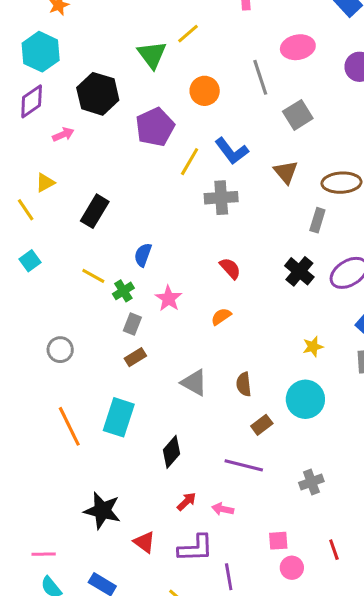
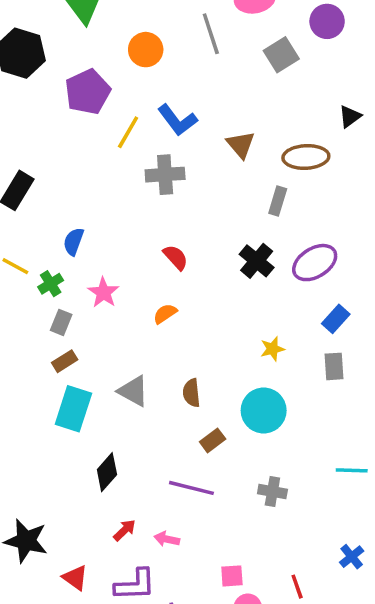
gray square: (298, 115) -> (281, 55), moved
cyan rectangle: (119, 417) -> (73, 409), moved
gray cross: (311, 482) -> (272, 491), moved, turned 30

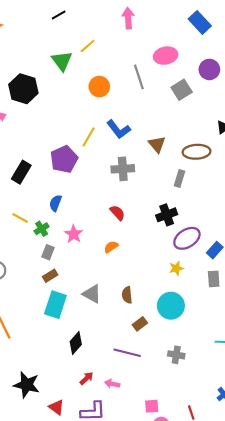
purple pentagon: (88, 92) -> (64, 159), moved
gray cross: (165, 175) -> (123, 169), moved
black cross: (257, 261) -> (167, 215), turned 30
purple ellipse: (315, 263) -> (187, 238), moved

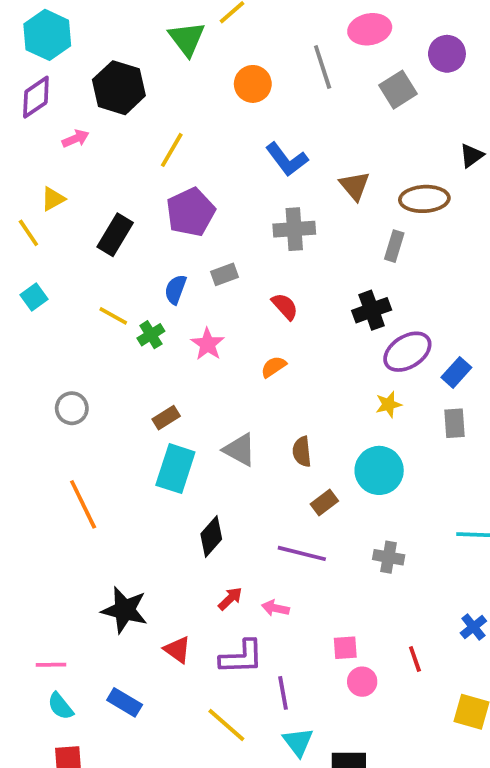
yellow line: (89, 137) -> (172, 150), moved
gray rectangle: (48, 252) -> (225, 274), moved, turned 48

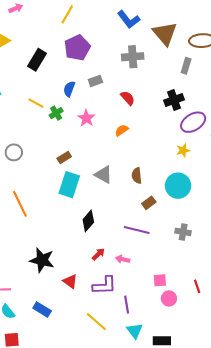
brown triangle: (355, 186) -> (165, 34), size x1.5

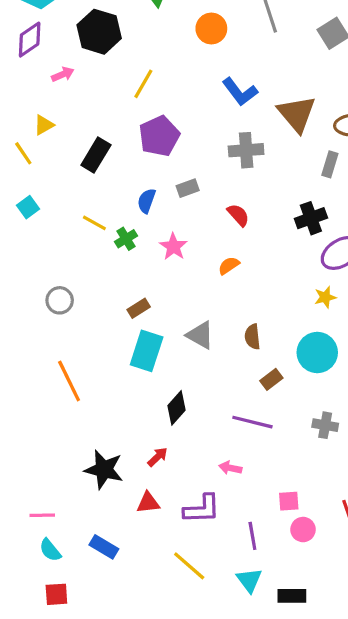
red arrow: (98, 254) -> (158, 457), moved
red triangle: (70, 281) -> (148, 503), turned -42
purple line: (127, 305) -> (252, 536), moved

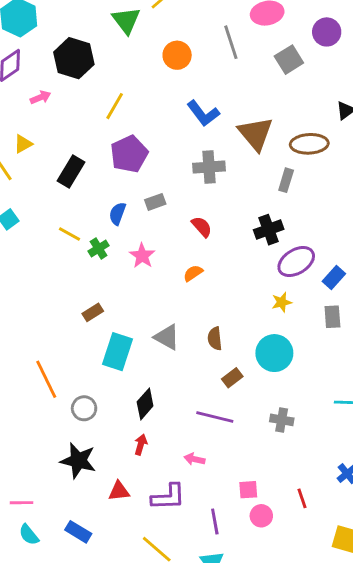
gray circle: (60, 300) -> (84, 408), moved
brown rectangle: (139, 308) -> (93, 312), moved
red arrow: (158, 457) -> (141, 445), moved, turned -30

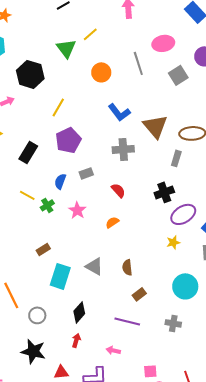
cyan circle: (274, 353) -> (185, 286), moved

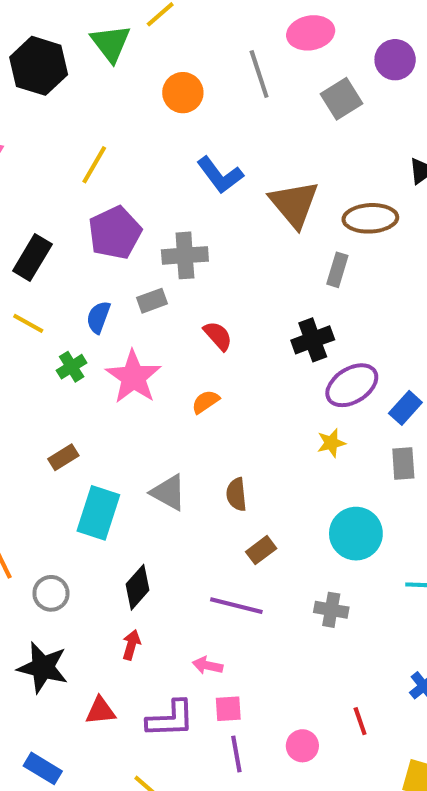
black hexagon: (30, 74) -> (39, 66), moved
gray cross: (123, 149) -> (185, 255), moved
yellow line: (27, 195) -> (28, 323), moved
pink star: (77, 210) -> (133, 377), size x1.5
pink square: (150, 371) -> (228, 709), moved

